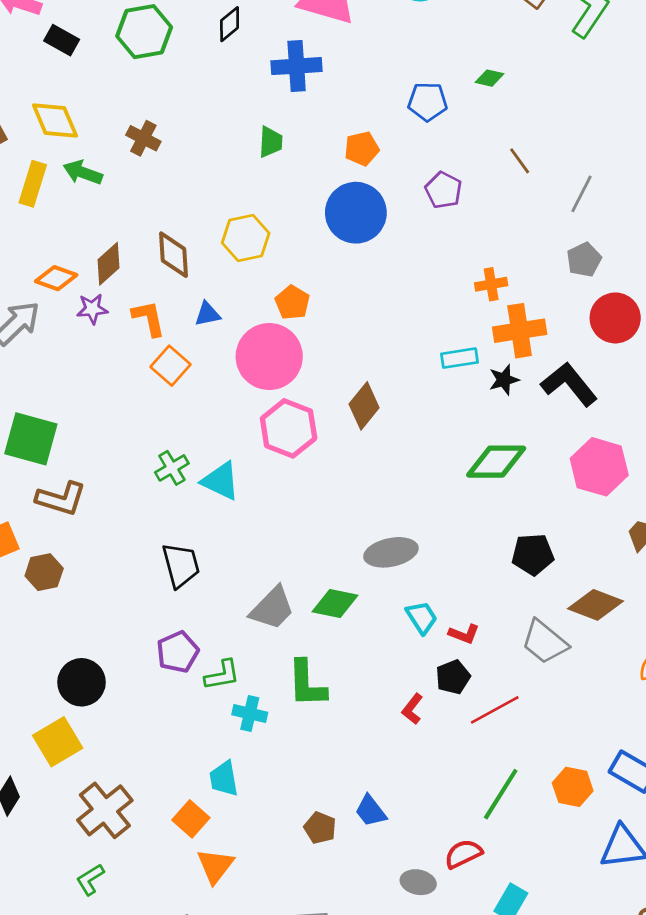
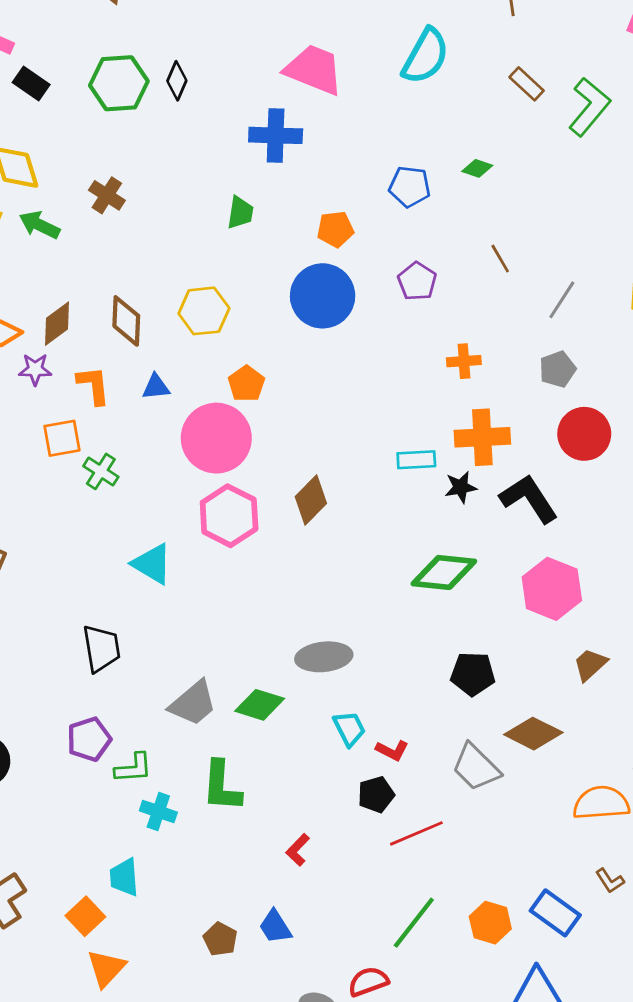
black diamond: (230, 24) -> (177, 81), moved, turned -33
orange cross: (491, 284) -> (464, 361), moved
orange square: (170, 366) -> (62, 438), moved, turned 33
green cross: (172, 468) -> (101, 471), moved, turned -32
red L-shape: (412, 709) -> (298, 850), moved

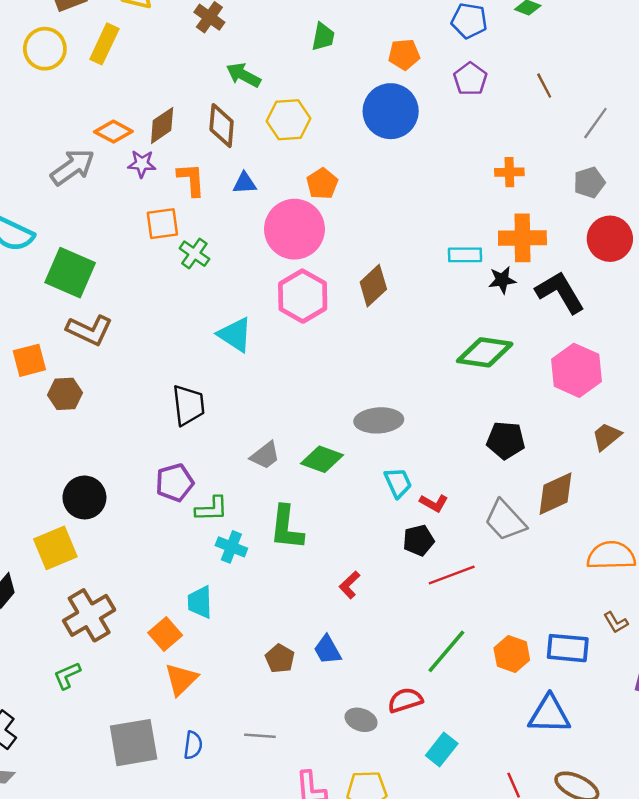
green arrow: (39, 225) -> (243, 75), moved
purple pentagon: (417, 281) -> (470, 79), moved
gray trapezoid: (193, 703) -> (265, 455), size x0.7
brown diamond: (533, 734) -> (556, 494), turned -54
blue rectangle: (555, 913) -> (568, 648), turned -33

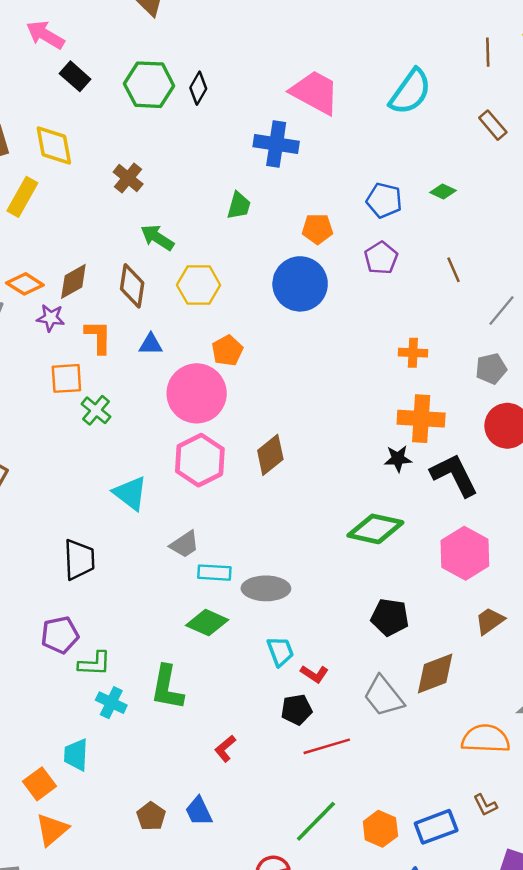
cyan rectangle: (465, 255) -> (214, 573), moved
gray trapezoid: (265, 455) -> (184, 544), moved
blue rectangle: (568, 648) -> (436, 827), turned -30

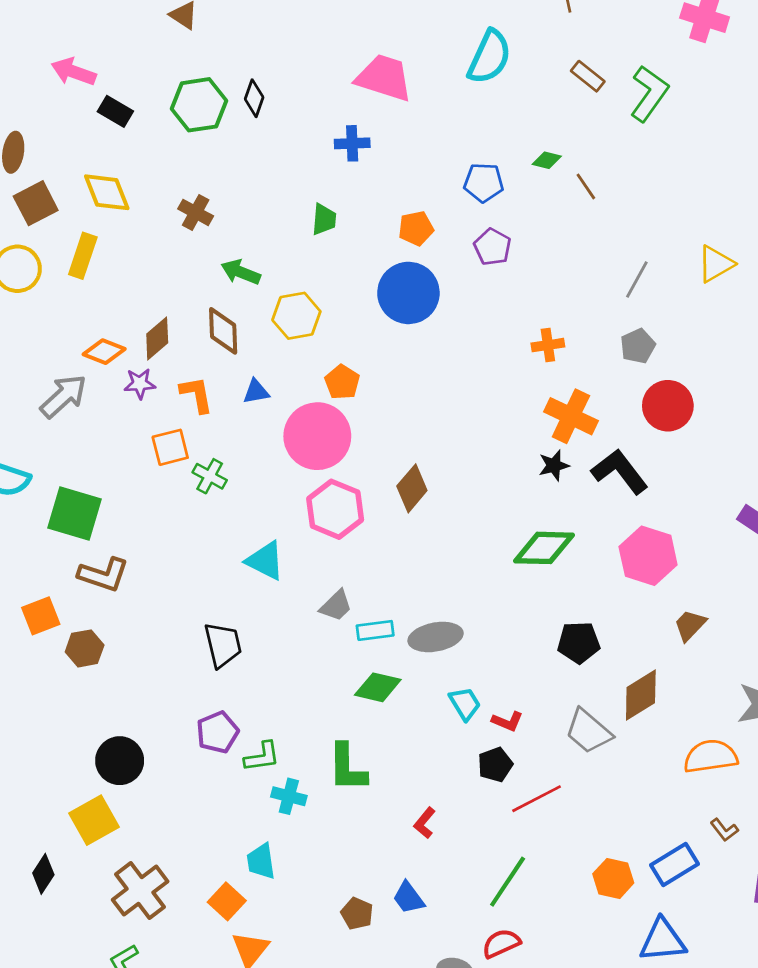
blue cross: (276, 144) -> (352, 143), size x0.7
brown line: (454, 270) -> (586, 186), moved
orange cross: (421, 419) -> (571, 416), turned 33
green line: (316, 821) -> (508, 882), moved

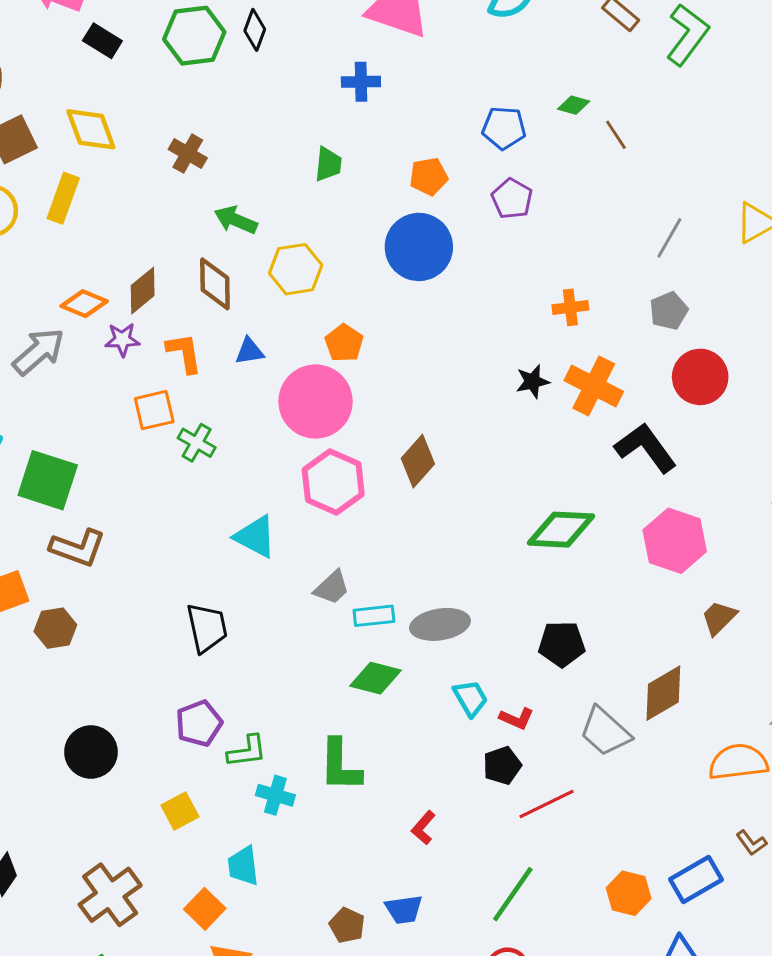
black star: (554, 465) -> (533, 381), moved
black pentagon: (579, 642) -> (562, 644), moved
yellow square: (94, 820) -> (180, 811), moved, size x0.7
blue trapezoid: (409, 898) -> (404, 909), turned -63

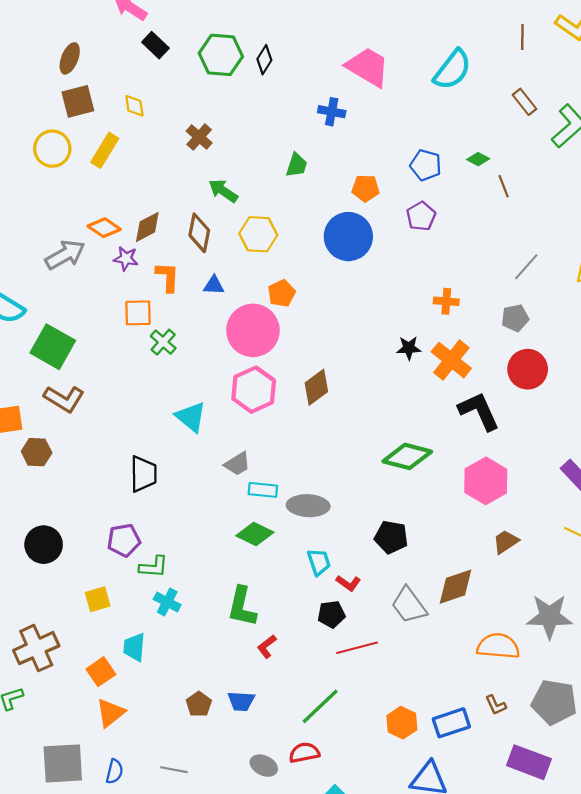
yellow diamond: (91, 129) -> (134, 106), size x0.6
green L-shape: (340, 765) -> (242, 607), moved

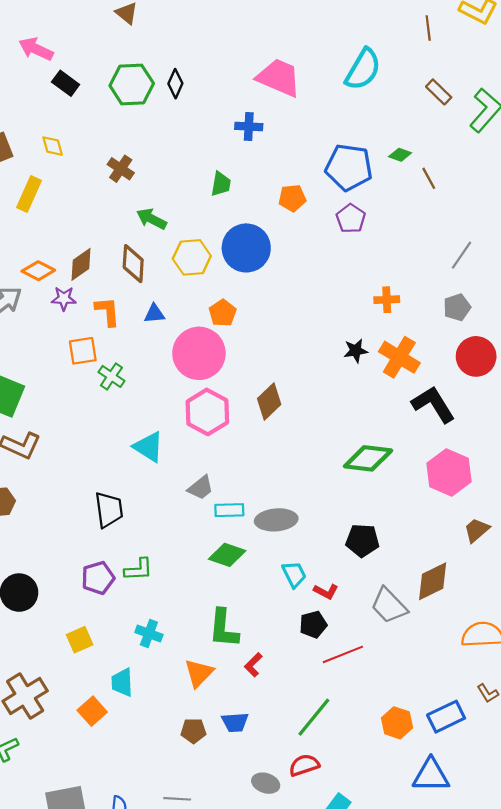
blue pentagon: (426, 165) -> (349, 167), size x1.5
blue circle: (348, 237) -> (246, 248), moved
green L-shape: (154, 567) -> (139, 570), moved
brown pentagon: (199, 704) -> (193, 731), turned -30
orange triangle: (110, 713) -> (199, 673), moved

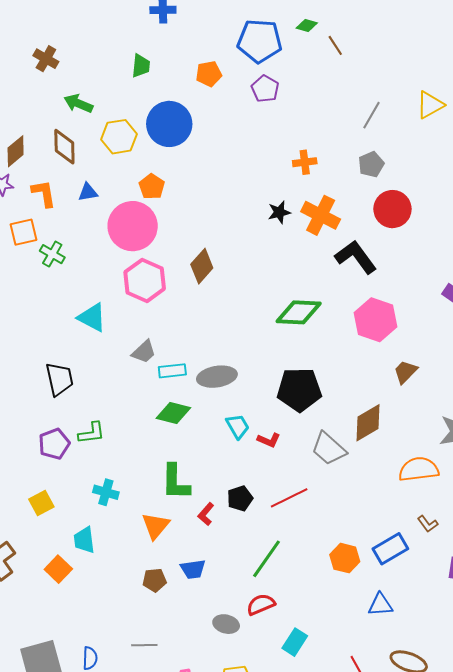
black pentagon: (362, 540) -> (299, 390), size x1.4
black pentagon: (313, 624) -> (240, 498), moved
blue triangle: (431, 775) -> (380, 605), size x0.7

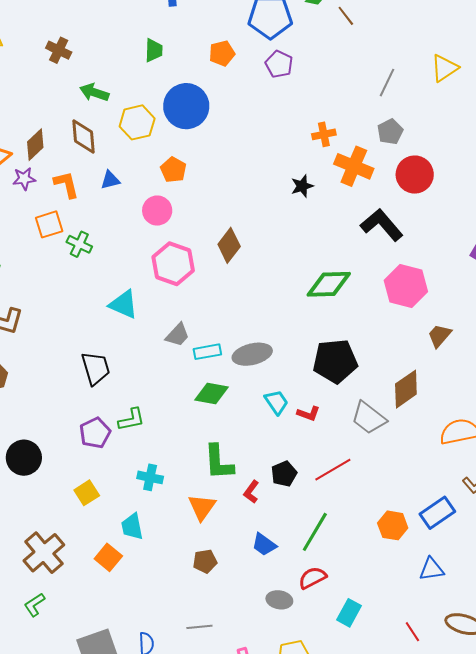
orange cross: (321, 215) -> (354, 166), moved
pink circle: (133, 226) -> (157, 211), size x0.6
blue trapezoid: (193, 569) -> (264, 544), moved, turned 48

